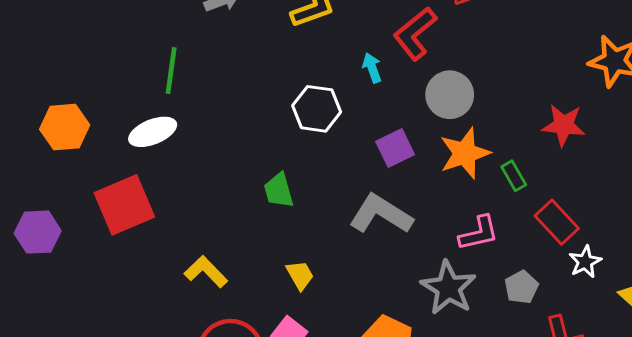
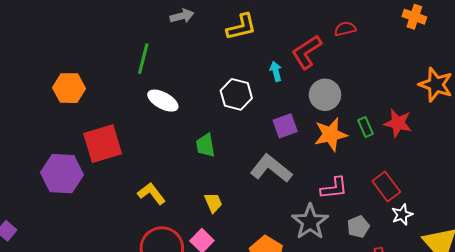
white ellipse: (153, 132) -> (163, 101), moved, turned 44
green rectangle: (514, 176) -> (366, 127), moved
purple hexagon: (38, 232) -> (62, 174), moved, size x1.4

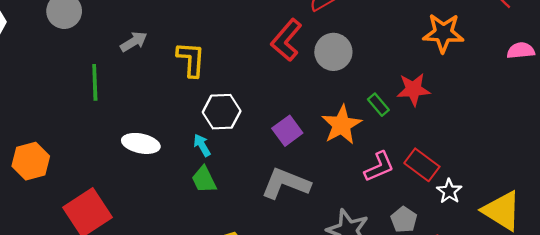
yellow L-shape: (241, 27) -> (191, 59), moved, turned -56
green line: (143, 59) -> (95, 82), moved
cyan arrow: (276, 71) -> (202, 145), moved
gray circle: (325, 95) -> (333, 52), moved
pink L-shape: (334, 188) -> (379, 167), moved

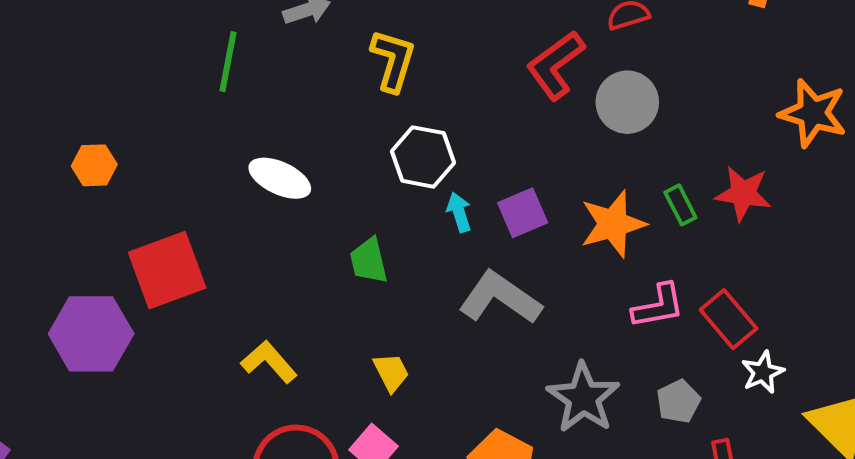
cyan arrow: (202, 145) -> (459, 212), moved
orange hexagon: (31, 161) -> (94, 165), size x0.7

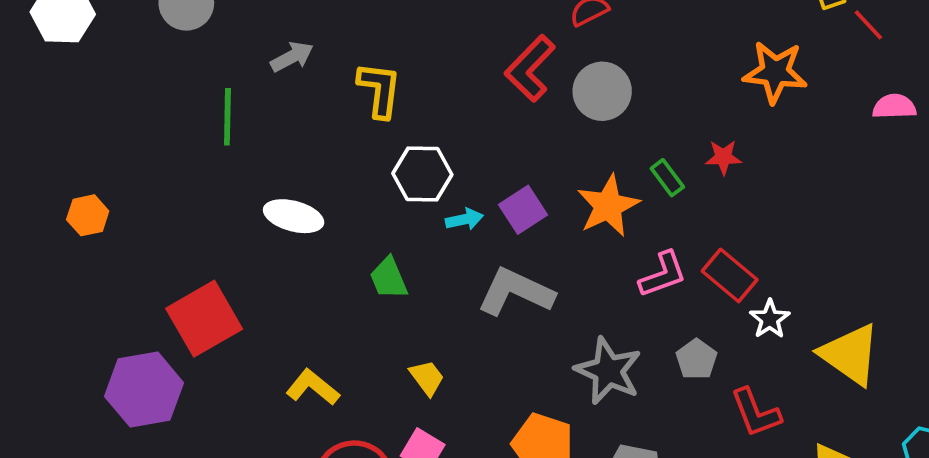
orange hexagon: (94, 165) -> (88, 215), moved
red star: (743, 193) -> (723, 157), size x0.7
cyan arrow: (459, 212) -> (464, 219), turned 105

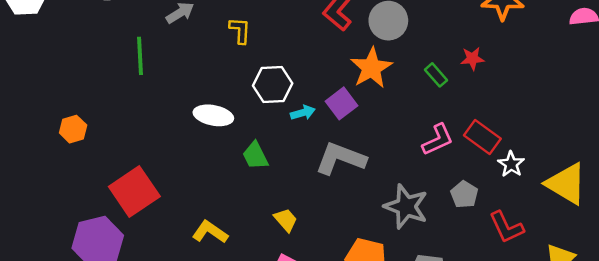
yellow L-shape: (380, 90) -> (240, 30), size x0.7
orange star: (608, 206) -> (371, 68), moved
orange hexagon: (88, 215) -> (73, 129), moved
white ellipse: (294, 216) -> (213, 115), moved

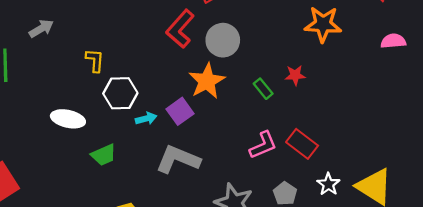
yellow L-shape: (240, 30) -> (95, 60), moved
green trapezoid: (255, 156) -> (104, 155), turned -88
white star: (511, 164) -> (328, 184), moved

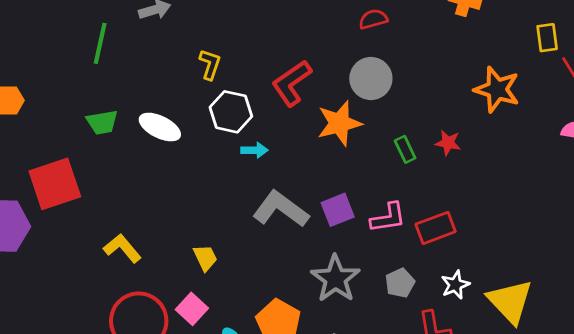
red L-shape: (180, 29) -> (292, 83), moved
purple square: (180, 111) -> (338, 210), moved
red rectangle: (302, 144) -> (436, 228), turned -72
green trapezoid: (104, 155) -> (102, 122), moved

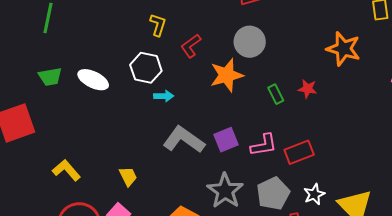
yellow L-shape: (210, 64) -> (158, 25), moved
red L-shape: (292, 83) -> (191, 46), size x0.7
gray pentagon: (400, 283) -> (273, 193), size x1.5

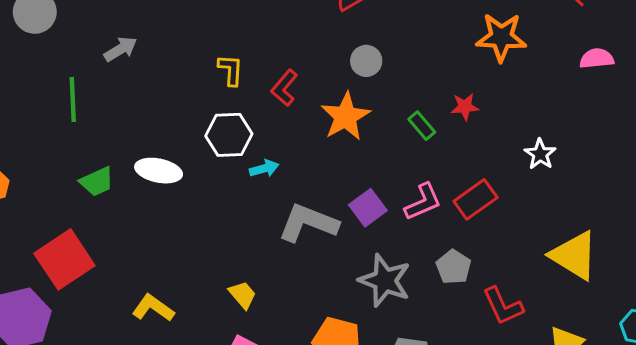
gray circle: (250, 42) -> (366, 61), size x0.7
gray pentagon: (273, 193) -> (454, 267), size x0.7
white star: (314, 194) -> (540, 154), moved

